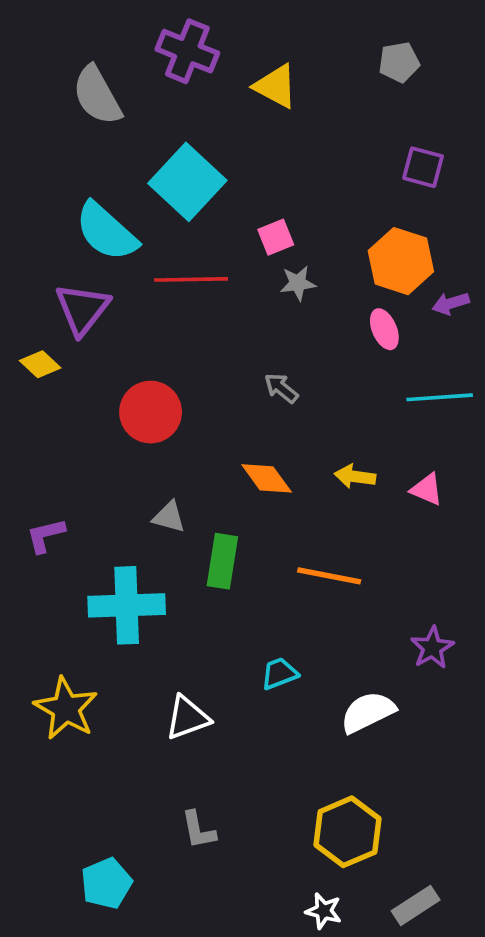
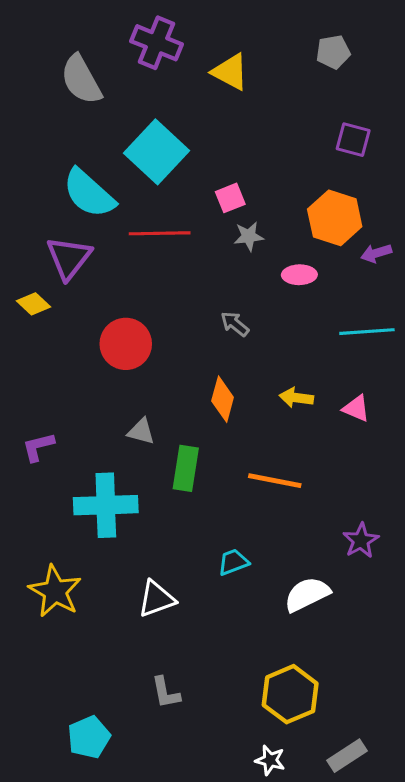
pink ellipse: (384, 329) -> (299, 275), moved, turned -68
orange diamond: (267, 478) -> (223, 399), turned 51

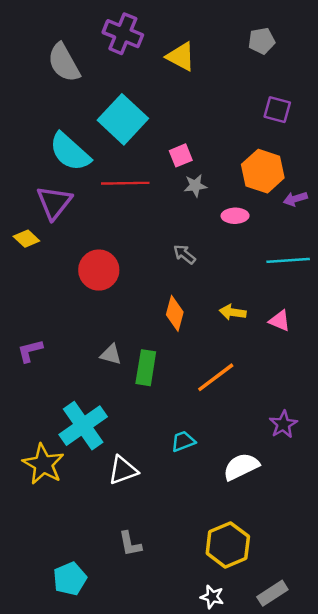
gray triangle: (141, 431) -> (111, 354), moved
orange line: (275, 481) -> (216, 377), turned -48
cyan cross: (106, 505) -> (83, 426), moved, turned -33

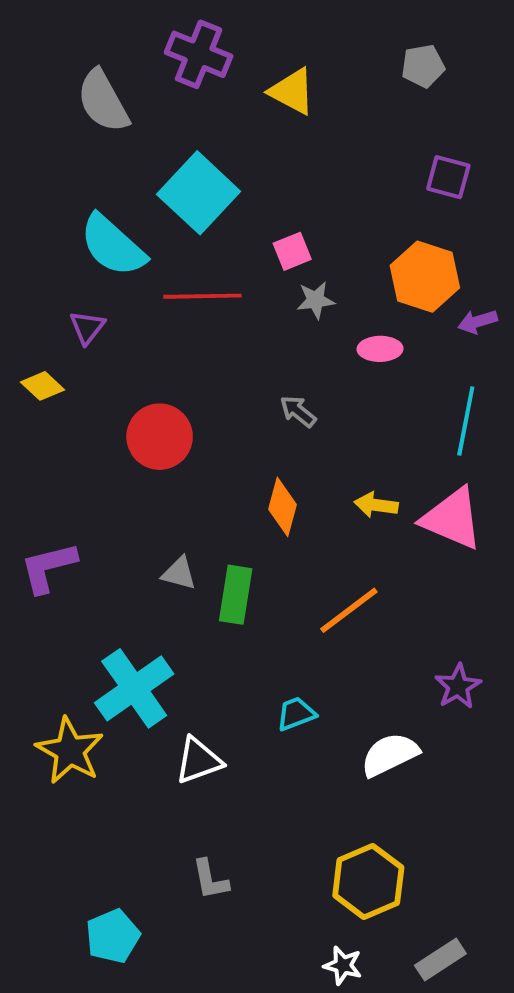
purple triangle: (54, 202) -> (87, 327), size x0.6
cyan line: (288, 260) -> (466, 421), turned -75
pink triangle: (280, 321) -> (452, 519), size x1.8
purple L-shape: (30, 351) -> (48, 567), size x1.4

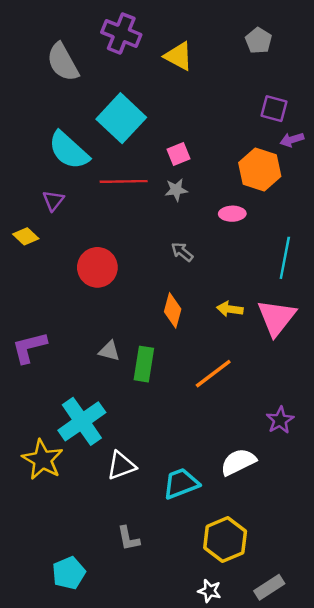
gray pentagon: (423, 66) -> (259, 41), turned -30
gray star: (316, 300) -> (176, 190), moved
purple arrow: (478, 322) -> (292, 140), moved
pink triangle: (452, 519) -> (276, 318), turned 45
cyan trapezoid: (296, 714) -> (181, 483), moved, size x1.5

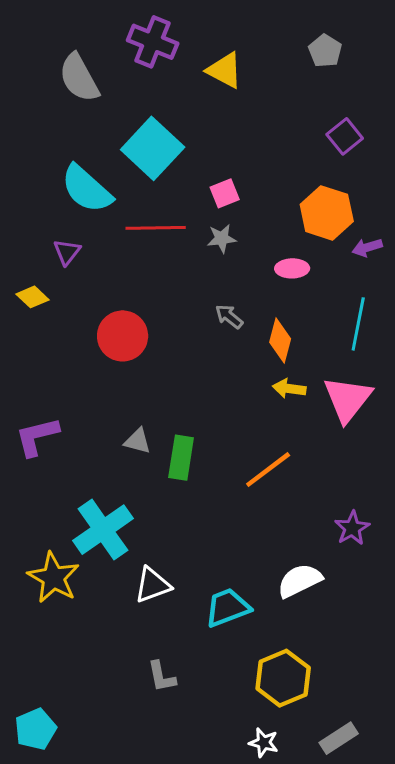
purple square: (274, 109) -> (345, 136), turned 36
purple arrow: (292, 140) -> (367, 247), moved
orange diamond: (173, 310) -> (280, 340), moved
cyan pentagon: (69, 573) -> (35, 729), moved

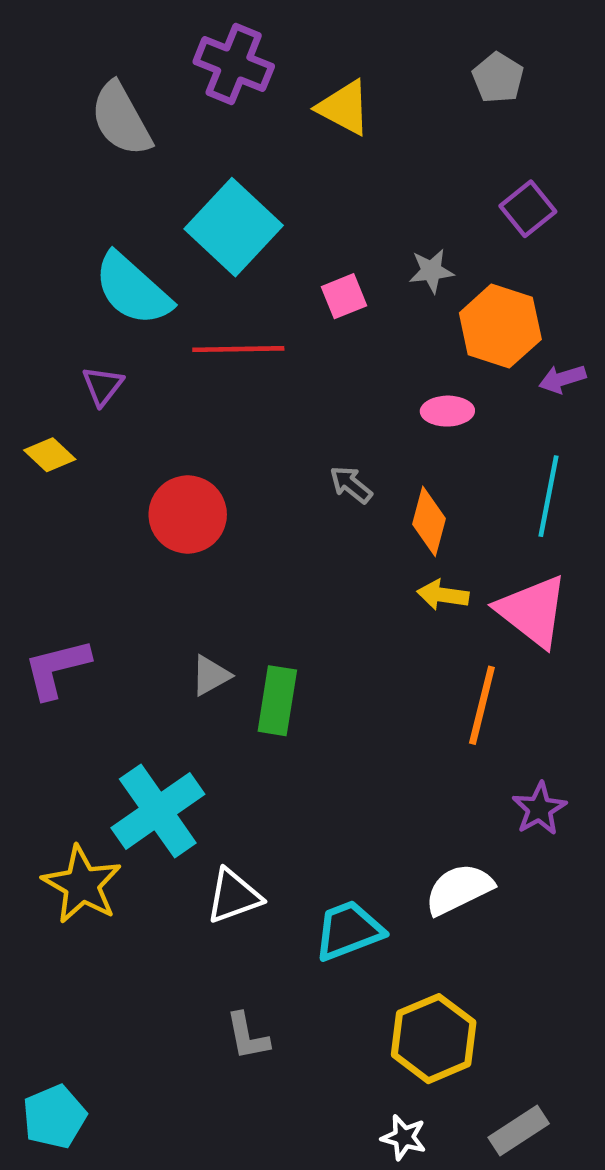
gray star: (222, 238) -> (431, 271), moved
pink triangle: (348, 399) -> (532, 611), turned -30
gray triangle: (138, 441) -> (211, 675), turned -44
orange line: (268, 470) -> (482, 705), moved, turned -39

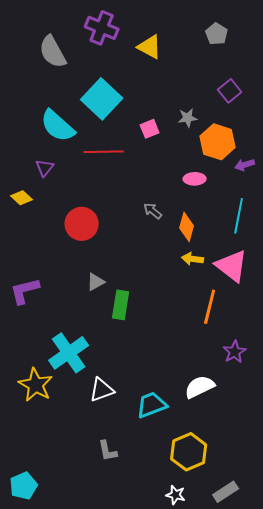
gray triangle: (211, 675) -> (96, 282), moved

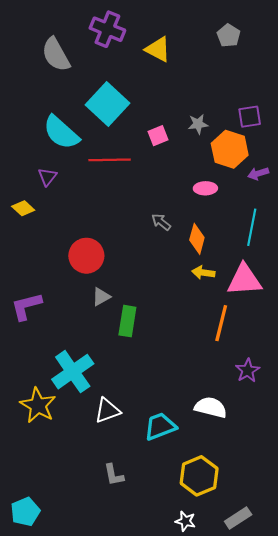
purple square: (230, 91) -> (250, 117), moved, turned 30
red circle: (82, 224) -> (86, 256), moved
pink triangle: (232, 266) -> (244, 280), turned -42
white semicircle: (200, 387) -> (211, 407), turned 40

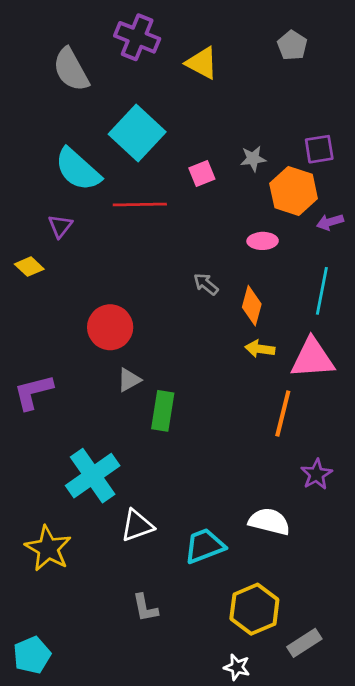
yellow star: (38, 405) -> (48, 548), moved
gray rectangle: (238, 518) -> (304, 643), moved

